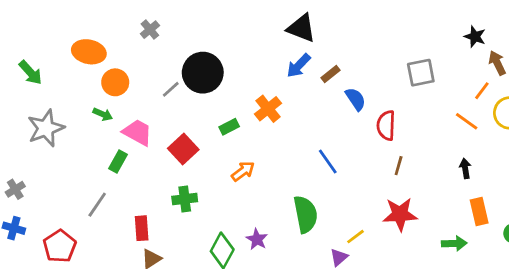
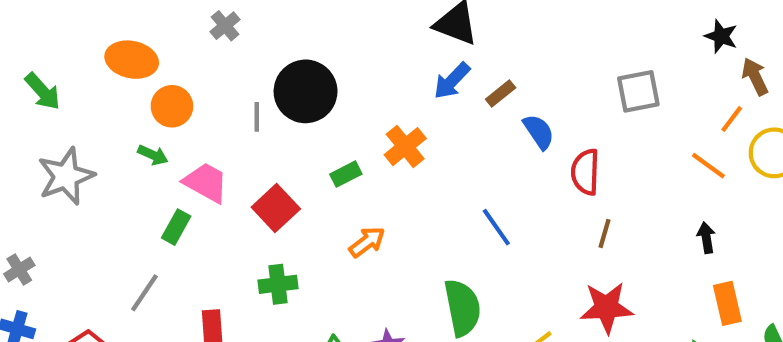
gray line: (171, 89) -> (257, 117), turned -48

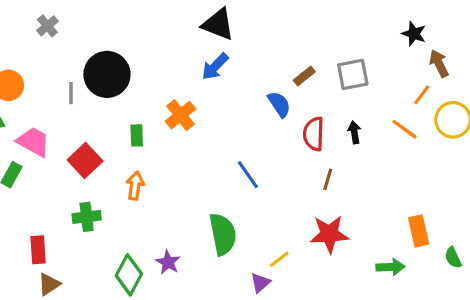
brown rectangle: (501, 94) -> (304, 76), moved
green rectangle: (346, 174) -> (137, 135), turned -65
black arrow: (706, 238) -> (354, 132), moved
orange arrow: (367, 242) -> (135, 186), moved, turned -44

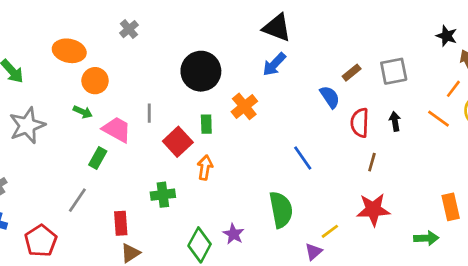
black circle: (107, 74) -> (201, 71), moved
gray line: (71, 93) -> (149, 113), moved
red square: (85, 161) -> (178, 142), moved

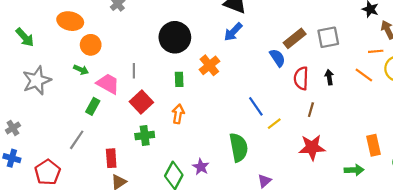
brown rectangle: (352, 73) -> (295, 38), size x1.5
orange line: (453, 89) -> (376, 51), turned 48
red square: (178, 142) -> (141, 102), moved
yellow line: (330, 231) -> (274, 124), moved

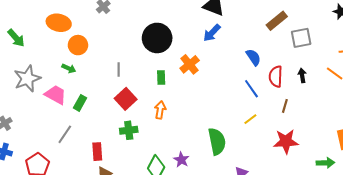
brown rectangle: (295, 38) -> (277, 21), moved
pink trapezoid: (108, 84) -> (56, 95), moved
blue line: (256, 106) -> (251, 89), moved

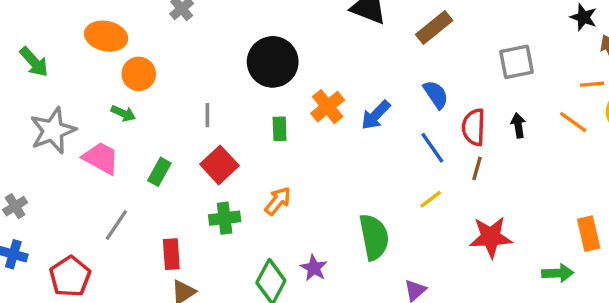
brown rectangle: (277, 21) -> (434, 28), moved
blue arrow: (212, 33) -> (376, 115), moved
green rectangle: (80, 103) -> (159, 172), moved
brown line: (285, 106) -> (477, 168), moved
orange arrow: (160, 110) -> (278, 201), moved, turned 30

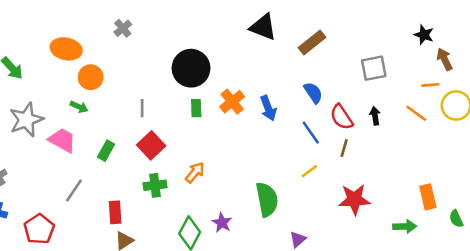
blue arrow: (376, 115) -> (268, 108), turned -65
red semicircle: (474, 127) -> (342, 117), turned -36
green rectangle: (280, 129) -> (196, 108), moved

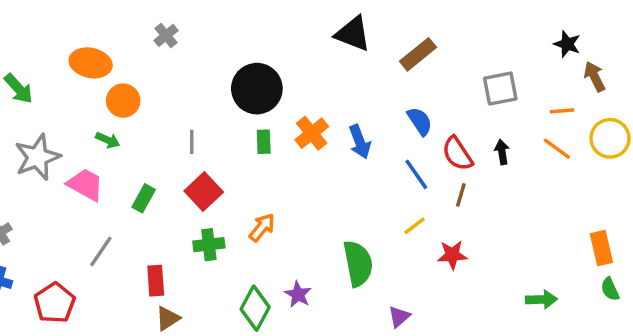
orange line: (430, 85) -> (562, 111), moved
orange rectangle: (428, 197) -> (601, 248), moved
red star: (354, 199) -> (452, 255), moved, size x0.7

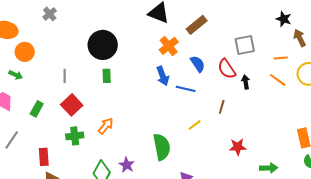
orange cross: (312, 133) -> (169, 46), moved
red semicircle: (457, 154) -> (227, 69), moved
blue line: (416, 174) -> (186, 89), moved, turned -42
red star: (452, 255) -> (238, 147), moved

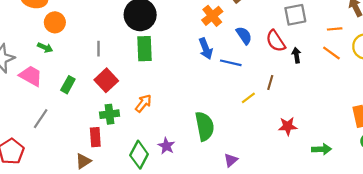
green rectangle: (107, 76) -> (144, 49), size x1.6
yellow line: (195, 125) -> (248, 98), moved
red rectangle: (44, 157) -> (95, 137), moved

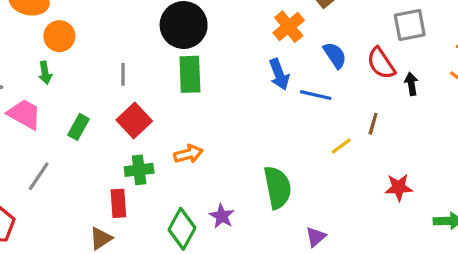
green arrow: (45, 48) -> (45, 73), turned 56
orange arrow: (143, 103) -> (188, 154), turned 36

